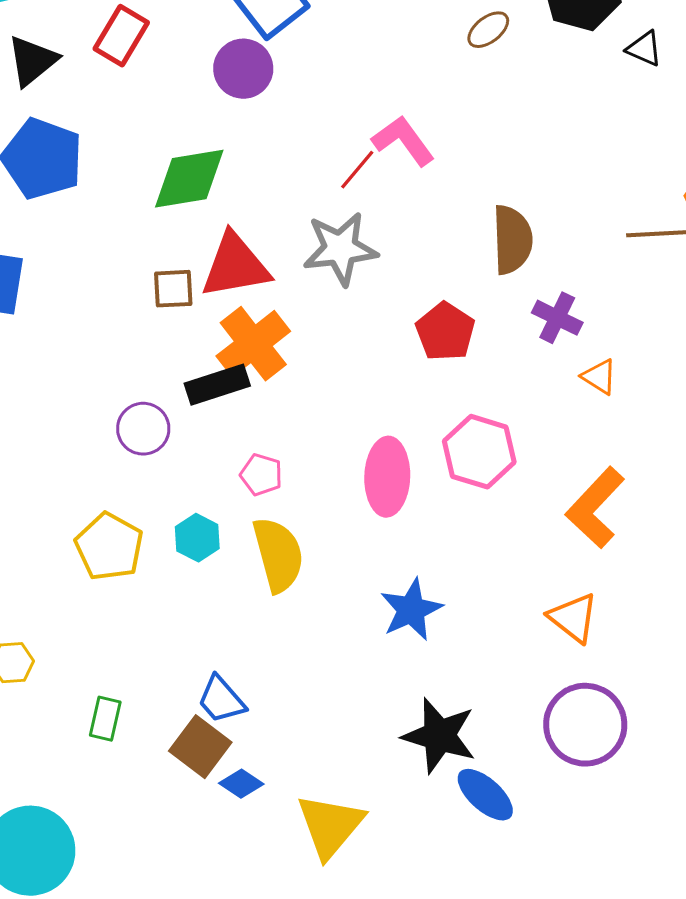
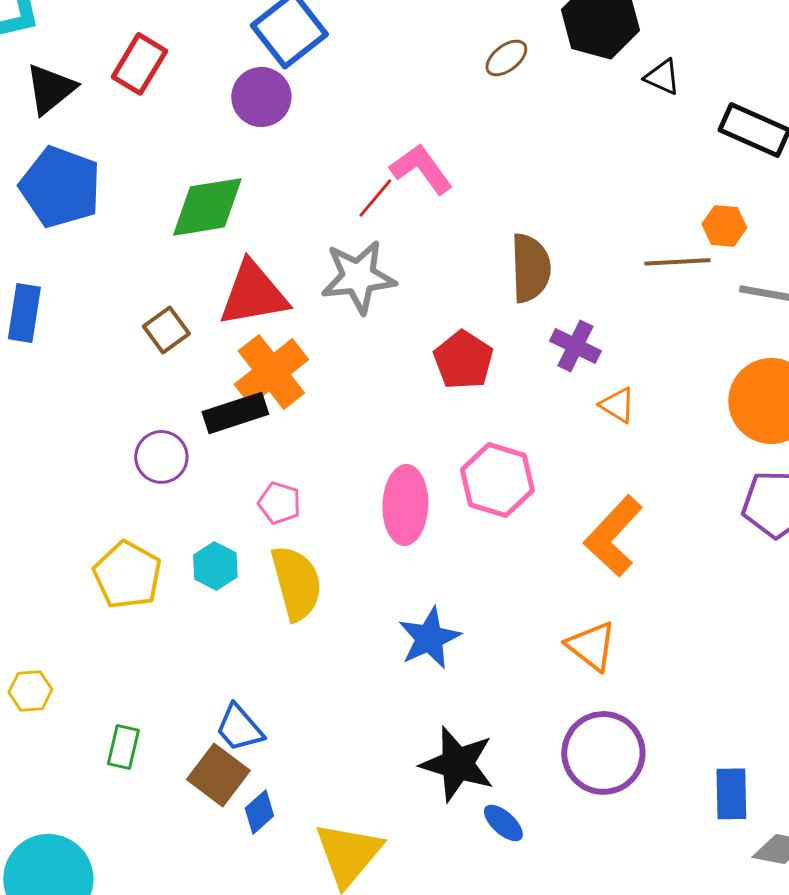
brown square: (173, 289) -> (166, 330), moved, turned -33
blue diamond: (241, 784) -> (259, 812), turned -75
blue ellipse: (485, 795) -> (503, 823), size x0.7

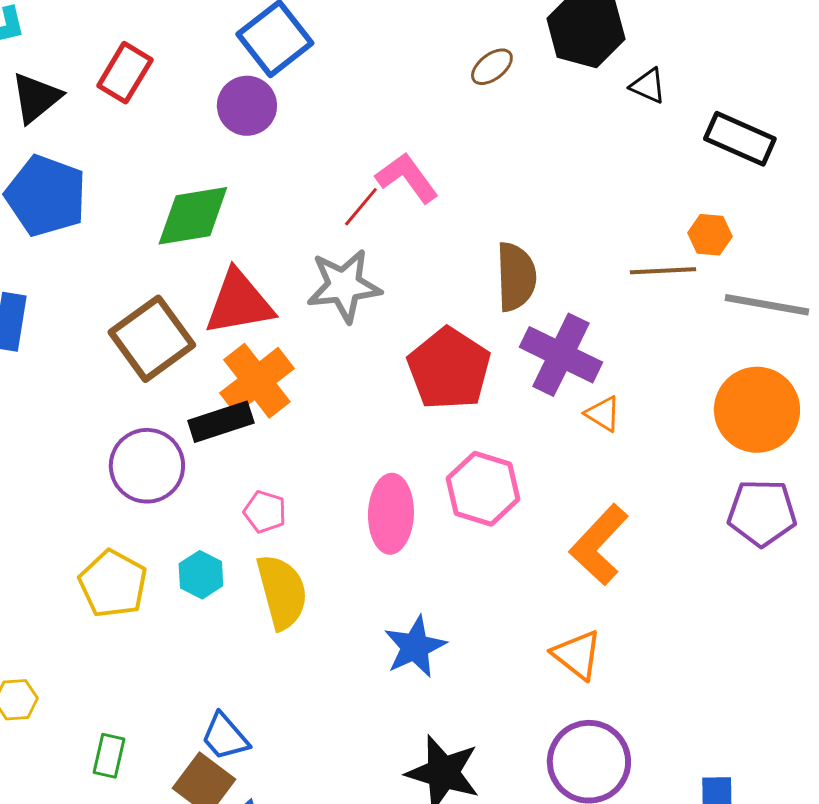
brown square: (166, 330) -> (152, 339), size x1.8
purple cross: (575, 346) -> (561, 355), size x1.6
red pentagon: (463, 360) -> (449, 369), size x1.4
purple circle: (161, 457) -> (147, 466), size x1.4

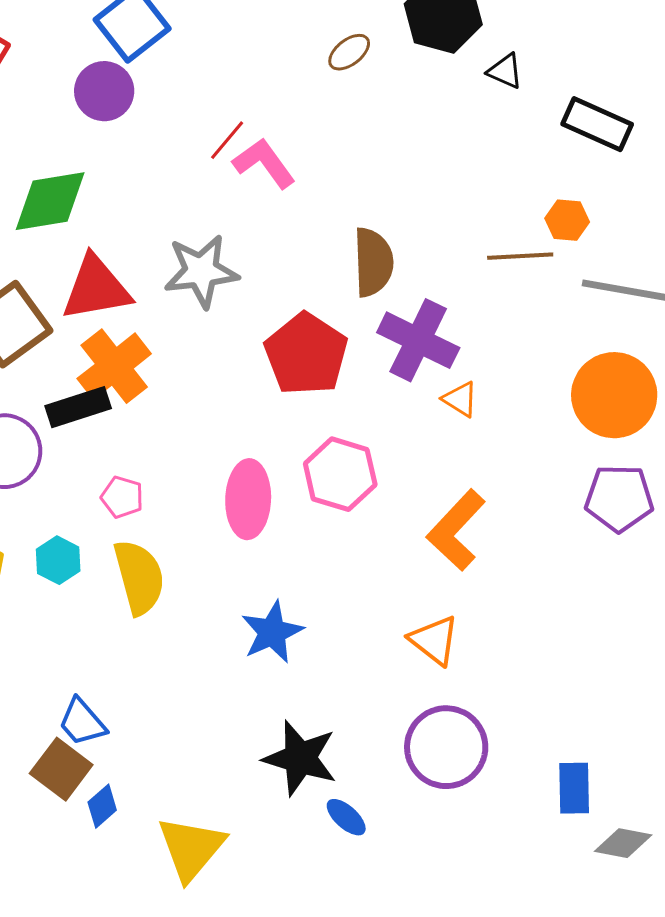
red line: (361, 207) -> (227, 140), moved

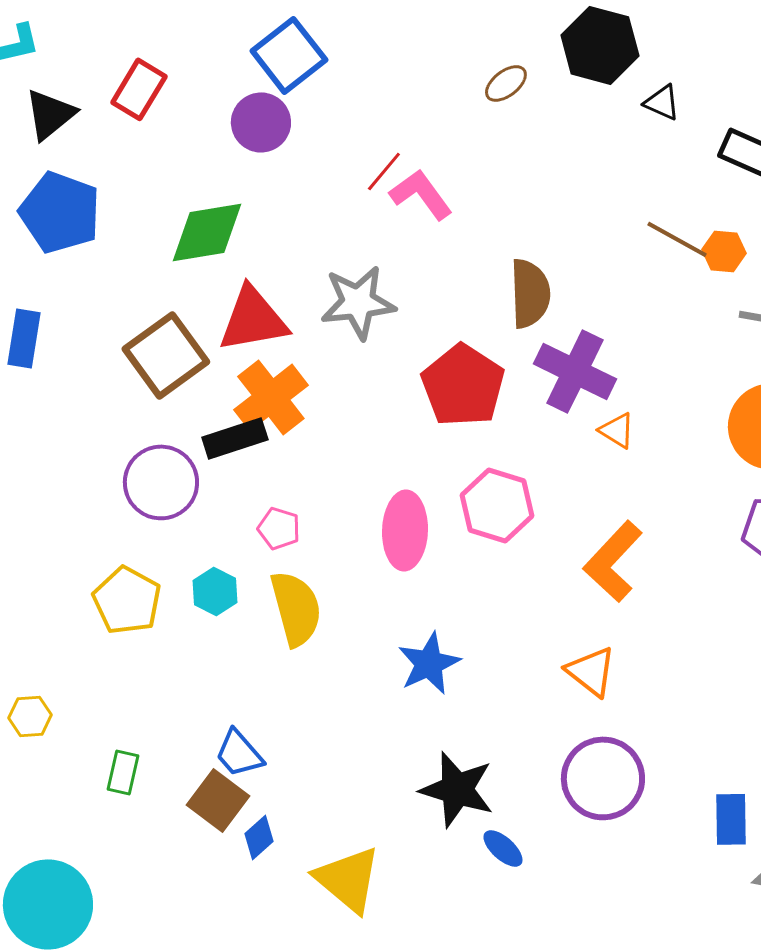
brown line: (520, 256) -> (677, 239), moved, turned 32
yellow triangle: (191, 848) -> (348, 879), turned -30

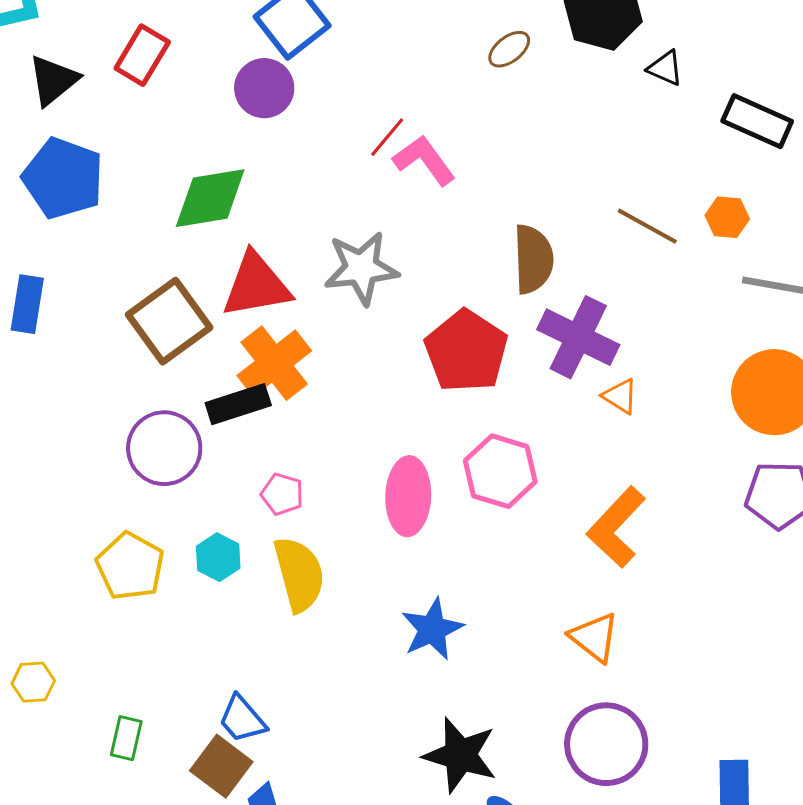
brown line: (677, 239) -> (647, 226), moved

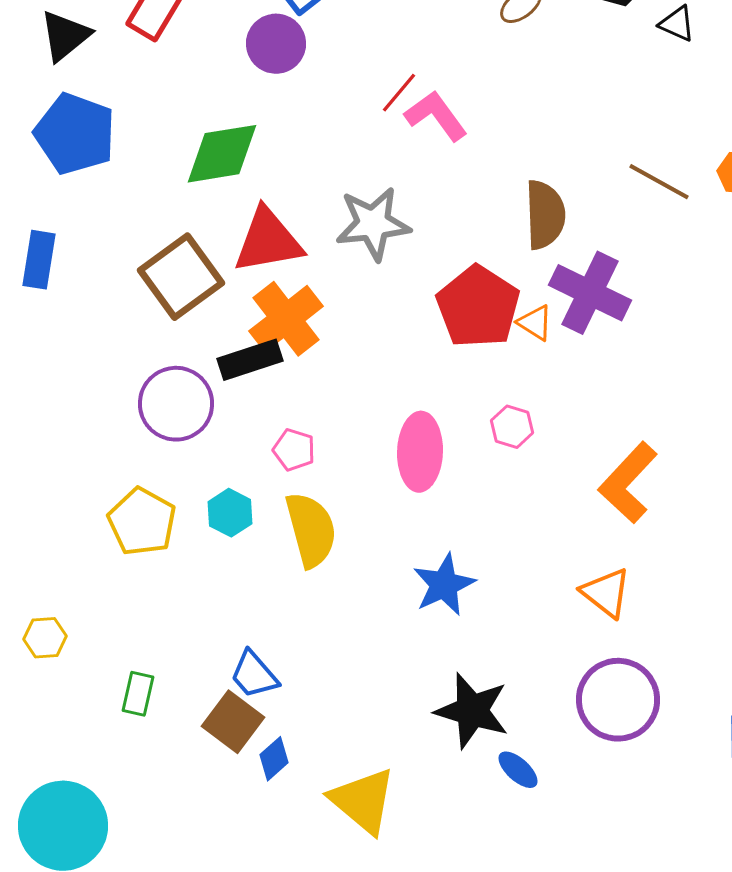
orange triangle: (620, 396) -> (535, 323), moved
pink hexagon: (500, 471) -> (512, 427), size x0.6

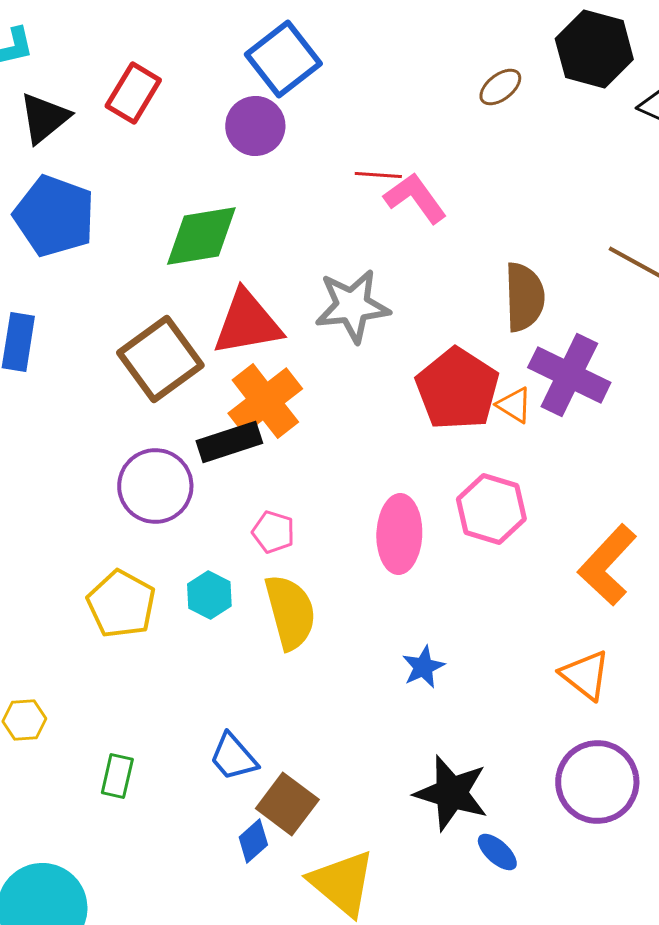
red line: (399, 93) -> (378, 175), turned 54
pink hexagon: (512, 427) -> (491, 509), size x1.6
blue star: (444, 585) -> (423, 667), size x0.7
brown square: (233, 722) -> (287, 804), moved

